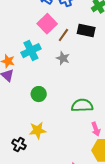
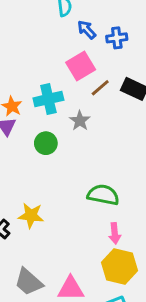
gray star: (63, 58) -> (80, 121), moved
green circle: (39, 94) -> (46, 143), moved

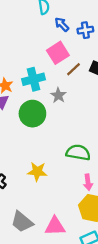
green circle: (46, 143) -> (32, 114), size x1.5
yellow star: (31, 215) -> (37, 172), moved

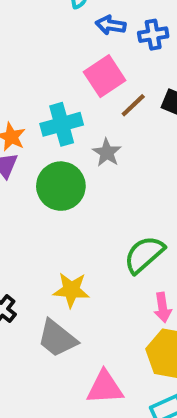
blue arrow: (62, 24) -> (111, 25), turned -35
green semicircle: (78, 153) -> (144, 254), turned -50
gray trapezoid: (22, 222) -> (57, 338), moved

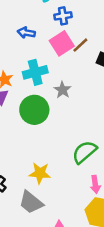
blue arrow: (111, 25) -> (26, 33), moved
blue cross: (153, 35) -> (63, 16), moved
brown line: (133, 105) -> (80, 45), moved

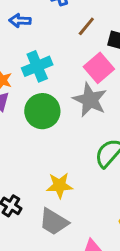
pink square: (62, 43) -> (99, 68), moved
gray star: (62, 90) -> (90, 100), moved, size x1.6

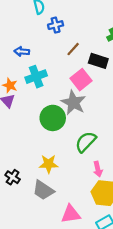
blue arrow: (20, 21) -> (22, 51), moved
green circle: (42, 111) -> (53, 118), moved

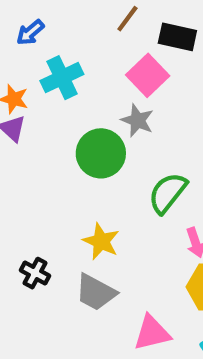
blue arrow: (22, 51) -> (30, 32), turned -40
gray star: (73, 103) -> (137, 120), size x0.7
yellow star: (49, 164) -> (101, 241), turned 30

